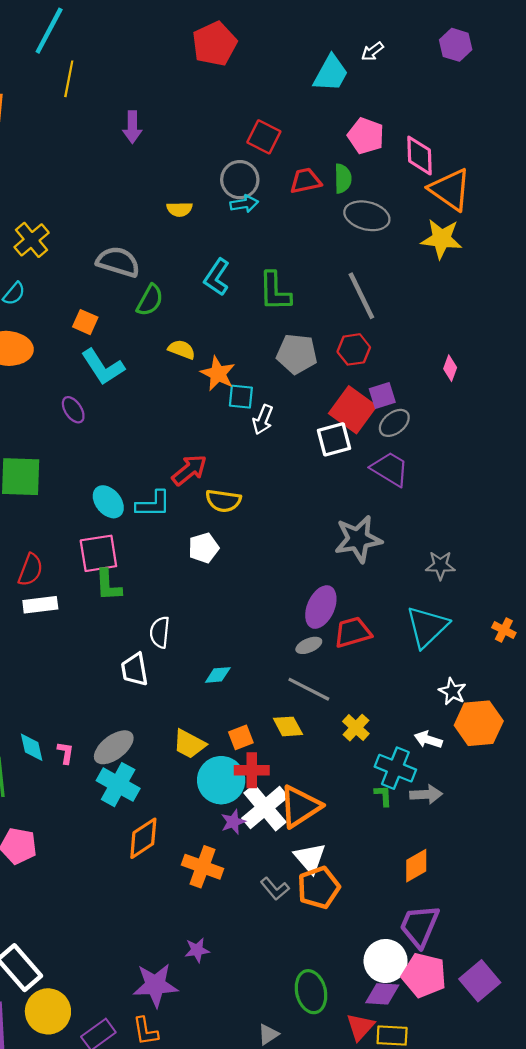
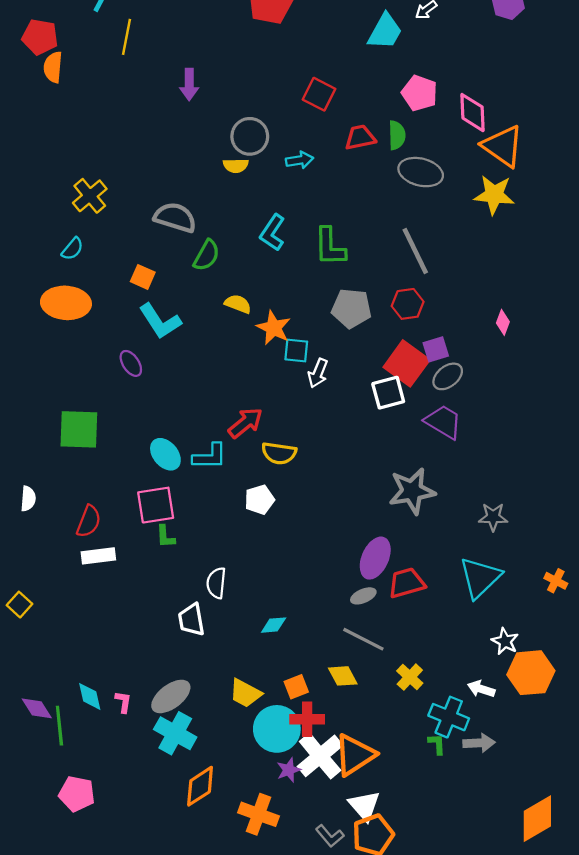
gray circle: (240, 180) -> (250, 136), moved
green L-shape: (108, 585) -> (165, 536), size x0.7
orange diamond: (416, 866) -> (537, 819), moved, size x1.4

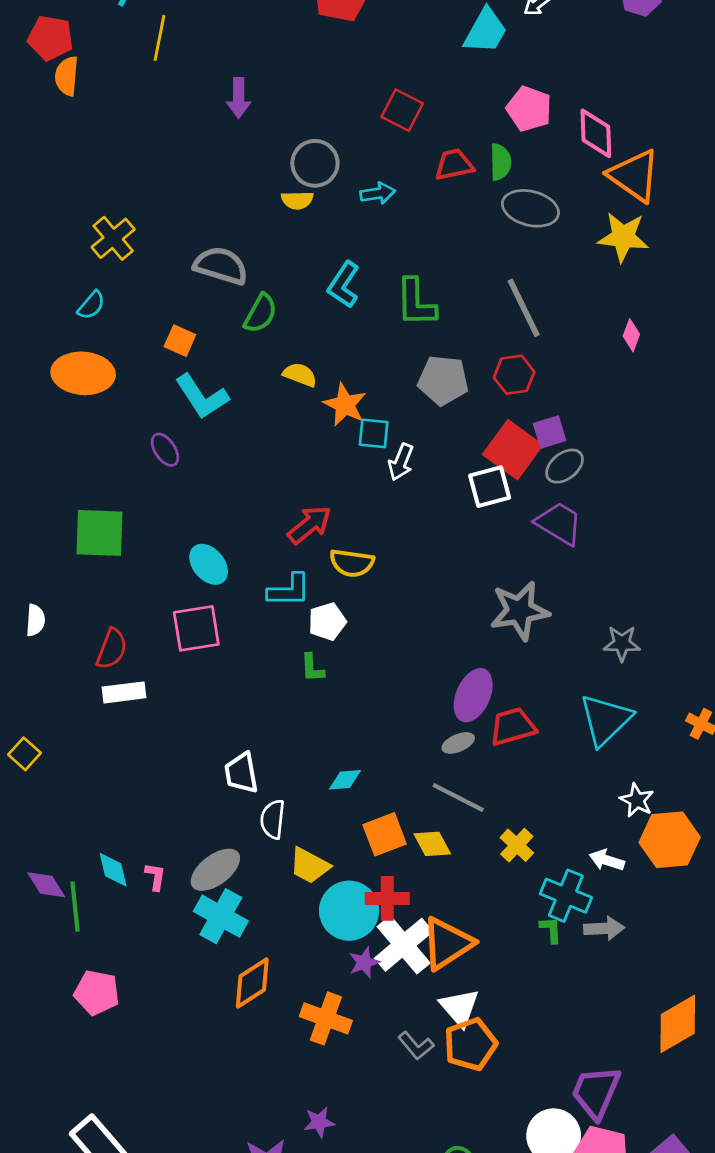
pink diamond: (503, 322) -> (631, 335), moved
cyan L-shape: (210, 456) -> (289, 590), moved
green L-shape: (165, 536) -> (312, 668), moved
white semicircle: (216, 583) -> (273, 819), moved
orange square: (296, 687) -> (385, 834), moved, size x1.4

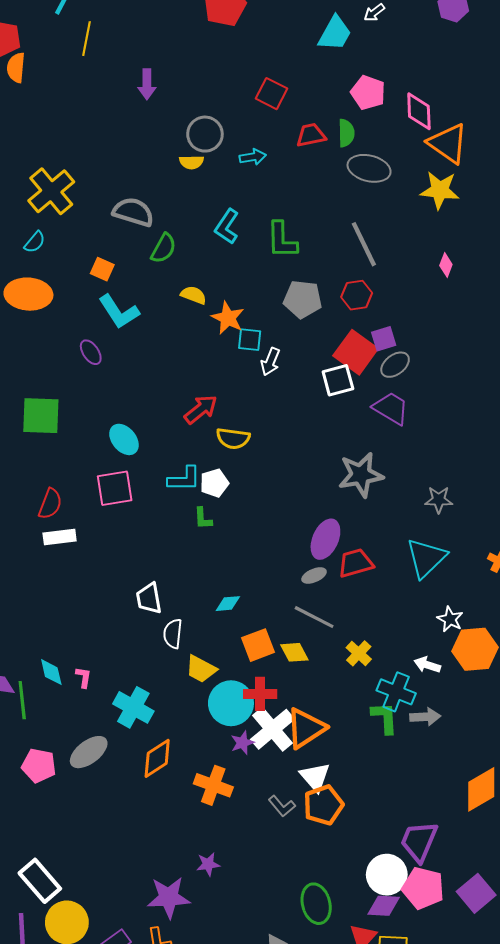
yellow cross: (113, 238) -> (51, 191), size x1.4
cyan L-shape: (289, 590) -> (184, 479), moved
gray ellipse: (215, 870) -> (89, 752), moved
green L-shape: (551, 930) -> (385, 718), size x1.6

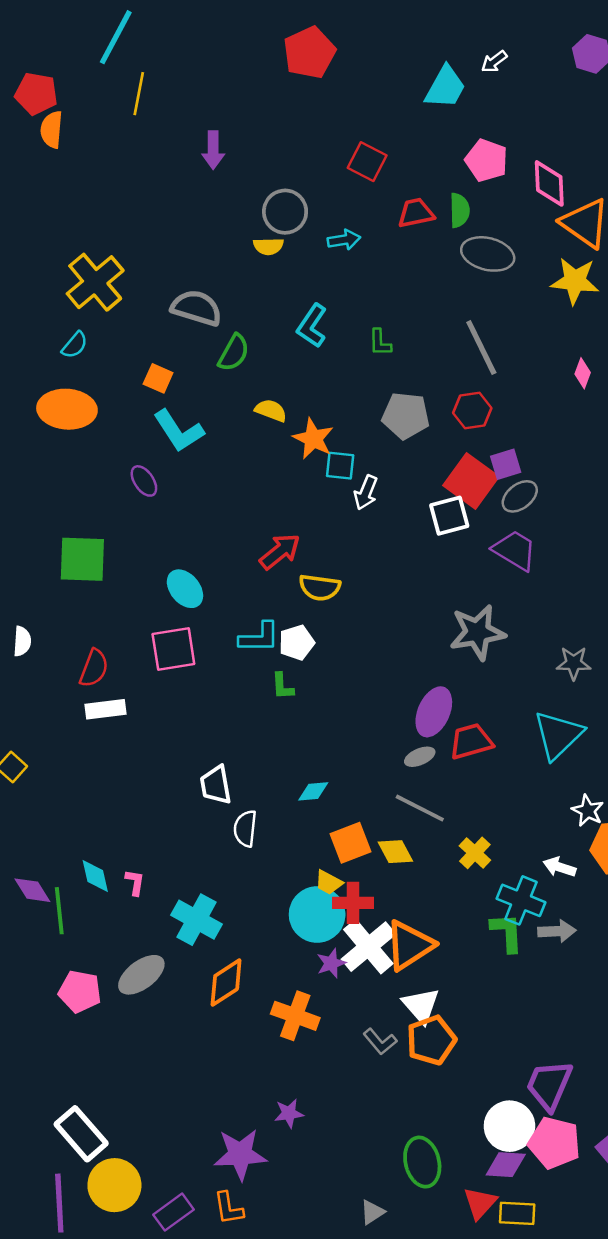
green L-shape: (282, 240) -> (380, 342), size x0.6
yellow trapezoid: (201, 669) -> (329, 882), moved, size x0.7

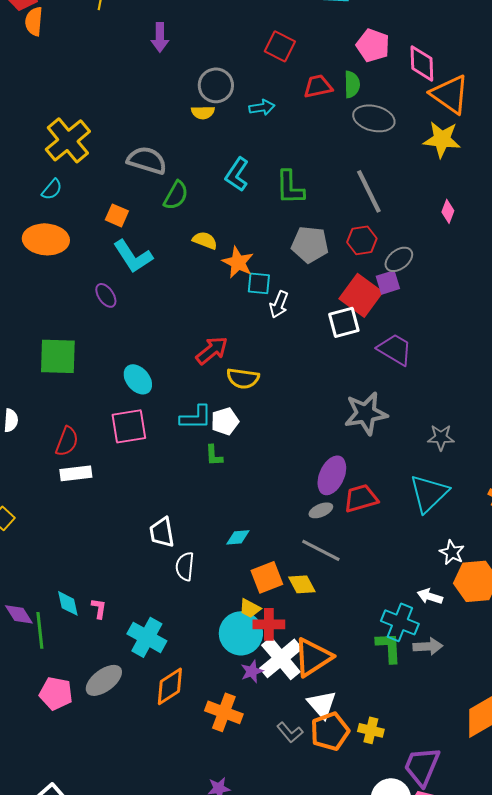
green L-shape: (380, 342) -> (290, 187), size x1.6
gray ellipse: (520, 496) -> (399, 259), moved
yellow cross: (475, 853) -> (371, 730), moved, turned -30

